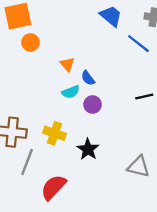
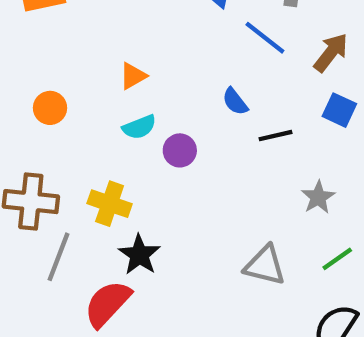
orange circle: (30, 42) -> (50, 108), moved
orange triangle: (67, 64) -> (133, 76), turned 42
blue semicircle: (88, 78) -> (235, 102), moved
black star: (88, 149) -> (139, 255), moved

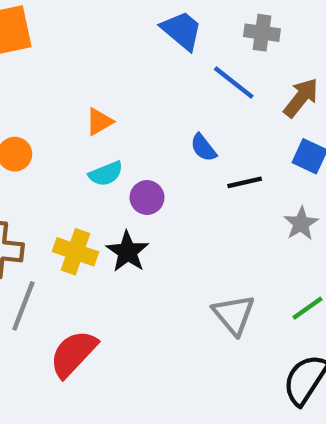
gray star: (318, 197) -> (301, 224), moved
black star: (139, 255) -> (127, 252), moved
gray triangle: (265, 265) -> (234, 315), turned 36

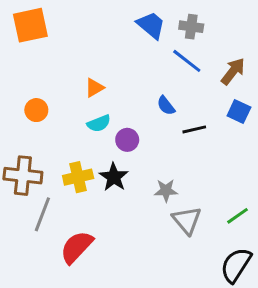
gray cross: (262, 33) -> (191, 27), moved
gray star: (301, 224) -> (166, 191), moved, turned 30
yellow cross: (75, 252) -> (78, 177), turned -32

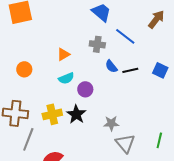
gray cross: (191, 27) -> (97, 44), moved
brown arrow: (233, 71) -> (156, 19), moved
black line: (194, 129) -> (130, 70), moved
green line: (237, 216) -> (159, 140), turned -42

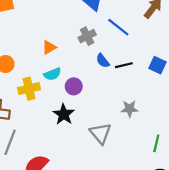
gray cross: (97, 44) -> (87, 36), turned -35
yellow cross: (52, 114) -> (29, 89), moved
gray star: (111, 123) -> (130, 109), moved
gray triangle: (125, 143) -> (100, 133), moved

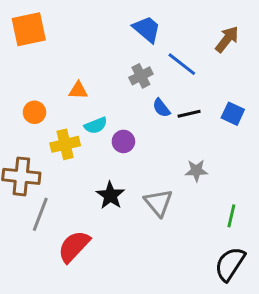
orange triangle: (49, 47) -> (78, 90), moved, turned 32
black star: (64, 114) -> (110, 195), moved

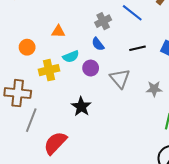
blue semicircle: (161, 108) -> (98, 44), moved
gray star: (196, 171) -> (154, 89), moved
gray triangle: (158, 203) -> (120, 78), moved

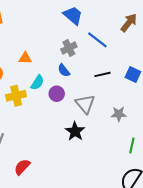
cyan semicircle: (71, 57) -> (37, 83), turned -35
black star: (81, 107) -> (75, 131), moved
red semicircle: (55, 143) -> (22, 167), size x0.7

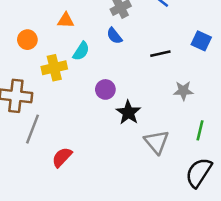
black line: (102, 74) -> (160, 54), moved
purple circle: (57, 94) -> (105, 89), moved
gray triangle: (85, 104) -> (157, 142), moved

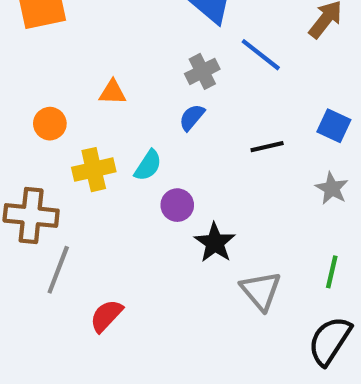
blue semicircle: (114, 36) -> (192, 117), turned 78
cyan semicircle: (81, 51) -> (148, 165), moved
gray star: (183, 91) -> (332, 188), moved, turned 30

